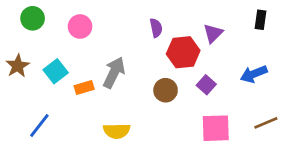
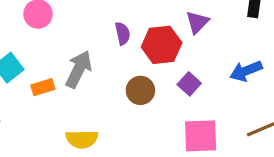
purple semicircle: (156, 28) -> (123, 33), moved

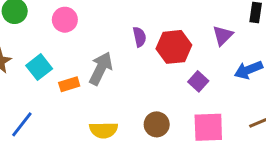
purple triangle: (197, 22) -> (223, 35), moved
brown circle: (140, 90) -> (157, 124), moved

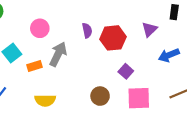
pink circle: (65, 20) -> (40, 28), moved
purple square: (198, 81) -> (126, 71), moved
yellow semicircle: (104, 130) -> (45, 100), moved

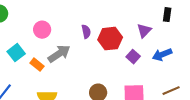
gray arrow: (58, 54) -> (59, 54), turned 30
orange rectangle: (34, 66) -> (37, 65), turned 56
purple square: (126, 71) -> (133, 57), moved

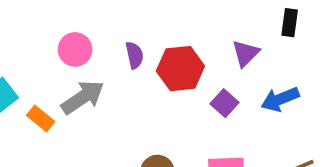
pink circle: (42, 30) -> (75, 49), moved

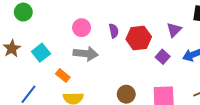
gray arrow: (83, 97) -> (86, 54), turned 40
orange rectangle: (41, 118) -> (63, 75), moved

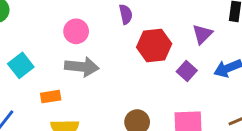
purple semicircle: (114, 31) -> (126, 14), moved
orange rectangle: (63, 75) -> (51, 97), turned -48

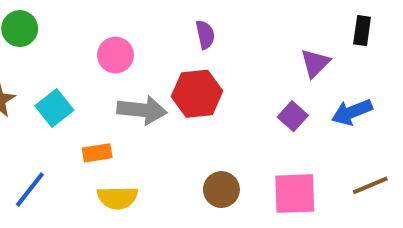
pink circle: (76, 31) -> (115, 55), moved
red hexagon: (154, 45) -> (197, 94), moved

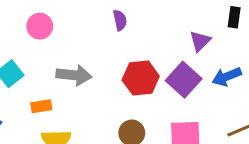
pink circle: (115, 55) -> (40, 26), moved
red hexagon: (197, 94) -> (141, 78), moved
purple square: (293, 116) -> (184, 80), size x1.6

